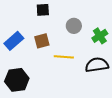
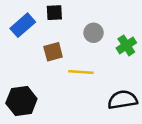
blue rectangle: (14, 41) -> (23, 25), moved
black semicircle: (97, 65) -> (123, 100), moved

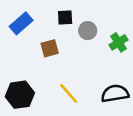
black square: (54, 13) -> (65, 17), moved
yellow line: (81, 72) -> (69, 93), moved, turned 45

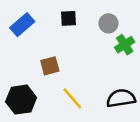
gray circle: (88, 31) -> (108, 23), moved
brown square: (50, 48) -> (50, 66), moved

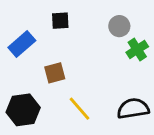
black square: (69, 18) -> (60, 21), moved
blue rectangle: (22, 25) -> (22, 44), moved

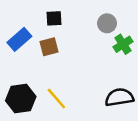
brown square: (55, 73) -> (49, 47), moved
yellow line: (79, 109) -> (56, 99), moved

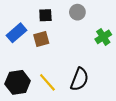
gray circle: (107, 23) -> (77, 12), moved
black semicircle: (119, 97) -> (79, 79), moved, turned 120

